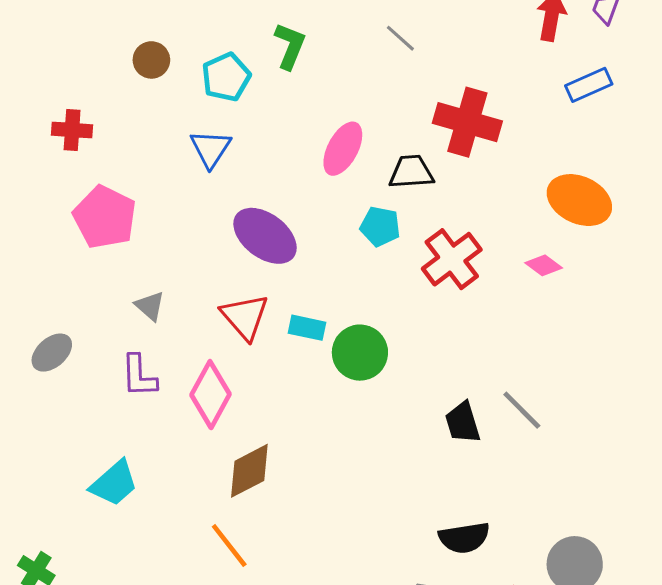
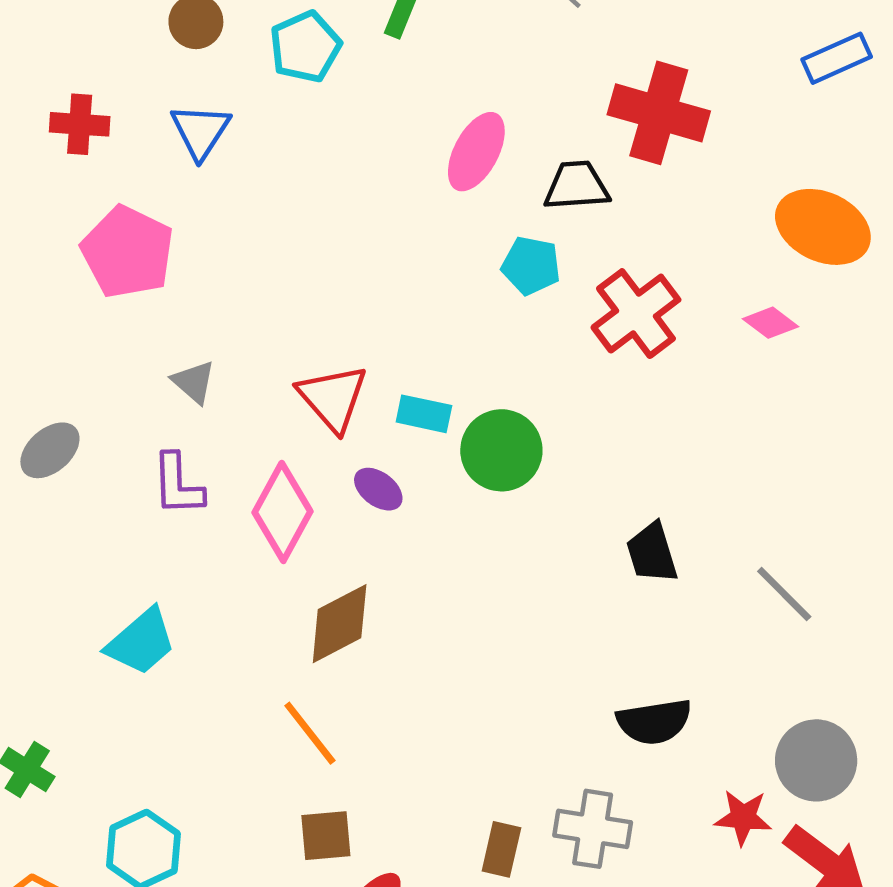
blue triangle: (211, 149) -> (200, 131), moved
purple ellipse: (265, 236) -> (378, 489), moved, size x0.5
gray line: (522, 410) -> (784, 594), moved

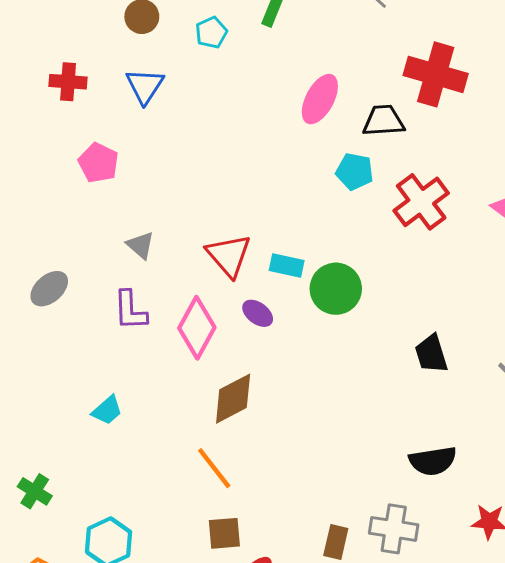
cyan pentagon: (305, 47) -> (211, 33), size x0.7
pink pentagon: (127, 252) -> (98, 163), size x0.7
cyan trapezoid: (141, 642) -> (107, 410), size x0.7

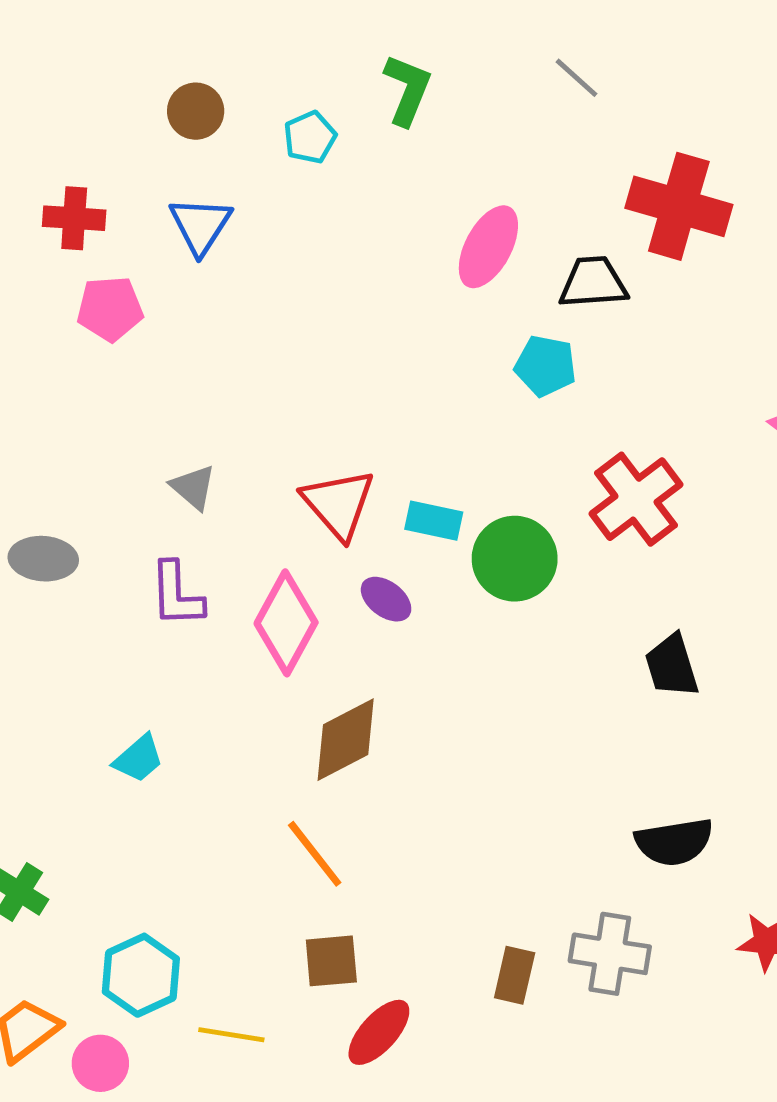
pink pentagon: (98, 163) -> (110, 309), moved, turned -30
red cross: (421, 202) -> (636, 499), moved
gray ellipse: (49, 289) -> (43, 559), turned 45

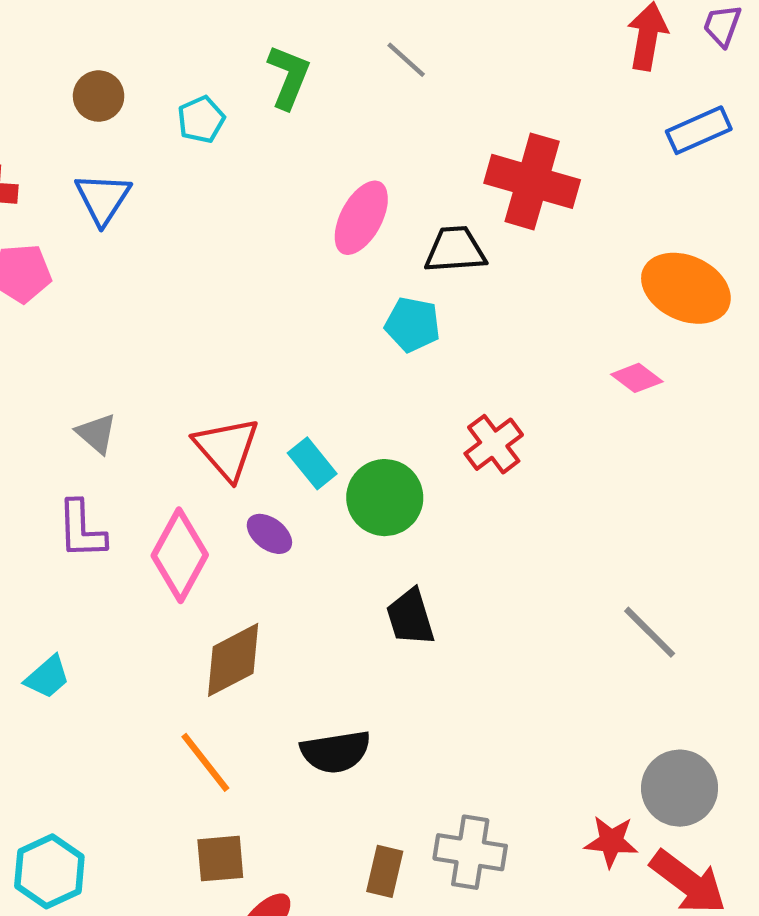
gray line: (576, 78) -> (406, 60), moved
red cross: (636, 499) -> (494, 444), size x0.7
cyan rectangle: (434, 521) -> (312, 463), turned 39
black trapezoid: (672, 666) -> (410, 617), moved
black semicircle: (674, 842) -> (336, 752), moved

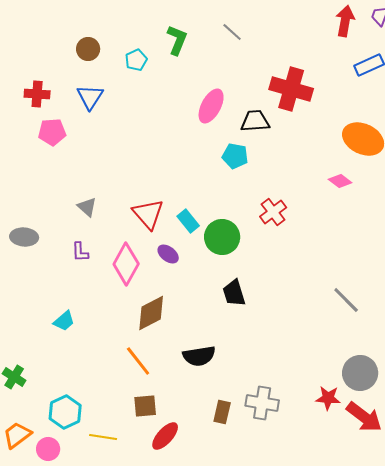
purple L-shape: (81, 530) -> (80, 252), size x0.7

